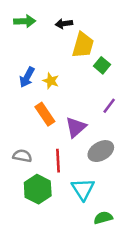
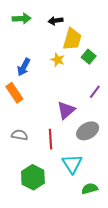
yellow star: (51, 81) -> (58, 60), moved
orange rectangle: (45, 114) -> (14, 93), moved
green hexagon: (38, 189) -> (33, 177), moved

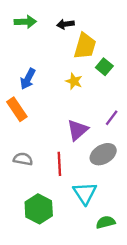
yellow star: (58, 60) -> (74, 81), moved
purple line: (95, 92) -> (112, 118), moved

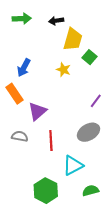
purple triangle: (78, 130) -> (37, 111), moved
cyan triangle: (85, 193) -> (73, 166), turned 35
green hexagon: (39, 209) -> (46, 191), moved

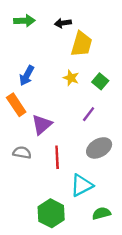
green square: (90, 57) -> (100, 81), moved
purple line: (96, 101) -> (89, 114), moved

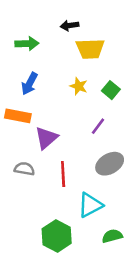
green arrow: (24, 21) -> (27, 44), moved
yellow trapezoid: (82, 44) -> (90, 49), turned 72
orange rectangle: (16, 105) -> (18, 116), turned -45

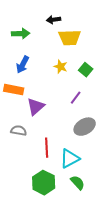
red line: (63, 174) -> (47, 148), moved
green semicircle: (112, 236) -> (78, 183), moved, turned 63

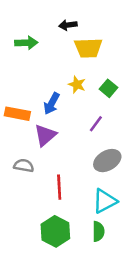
blue arrow: (23, 65) -> (52, 104), moved
cyan triangle: (70, 159) -> (105, 201), moved
green semicircle: (78, 183) -> (98, 231), turned 42

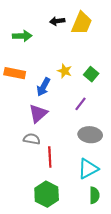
yellow trapezoid: (88, 48) -> (82, 23), moved, turned -65
orange rectangle: (17, 114) -> (15, 73), moved
gray ellipse: (107, 161) -> (90, 135), turned 35
gray semicircle: (24, 166) -> (32, 139), moved
green semicircle: (98, 231) -> (94, 195), moved

